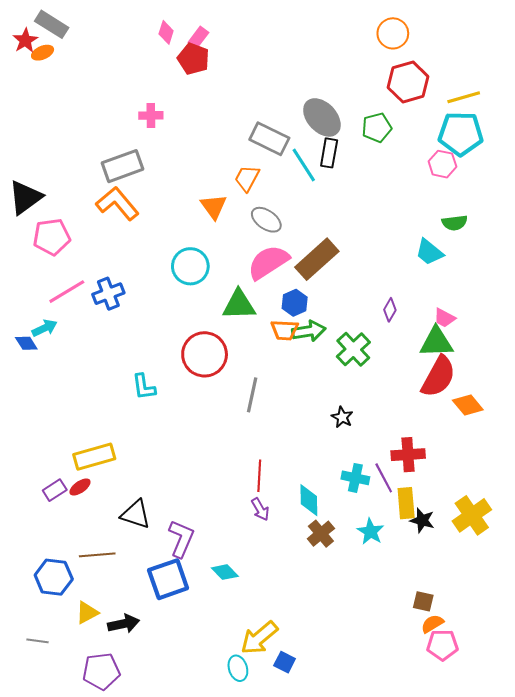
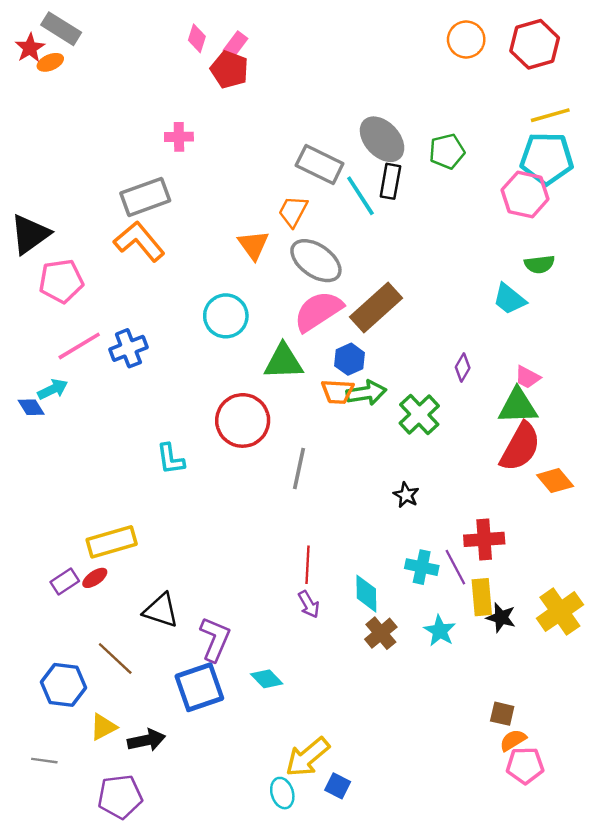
red hexagon: (408, 82) -> (535, 44), moved
pink hexagon: (442, 164) -> (525, 195), size x1.4
gray ellipse: (266, 220) -> (316, 261), size x1.4
brown line: (97, 555) -> (115, 658), turned 48

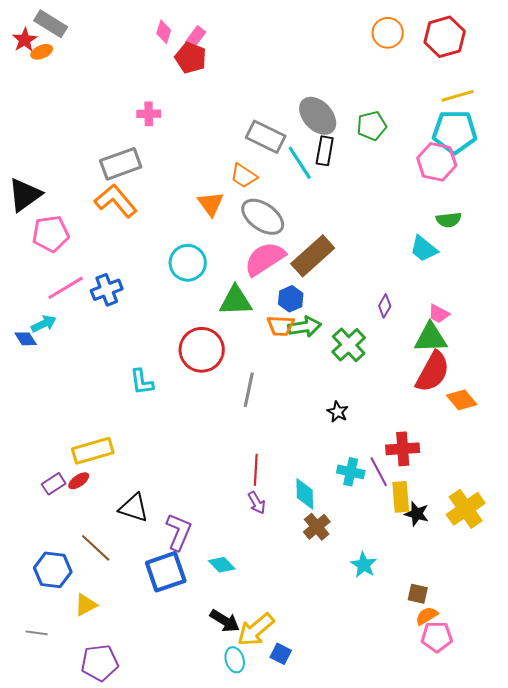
orange trapezoid: (293, 211) -> (244, 176), turned -84
cyan star: (440, 631) -> (364, 565), moved
black arrow: (146, 740) -> (225, 621), moved, turned 44

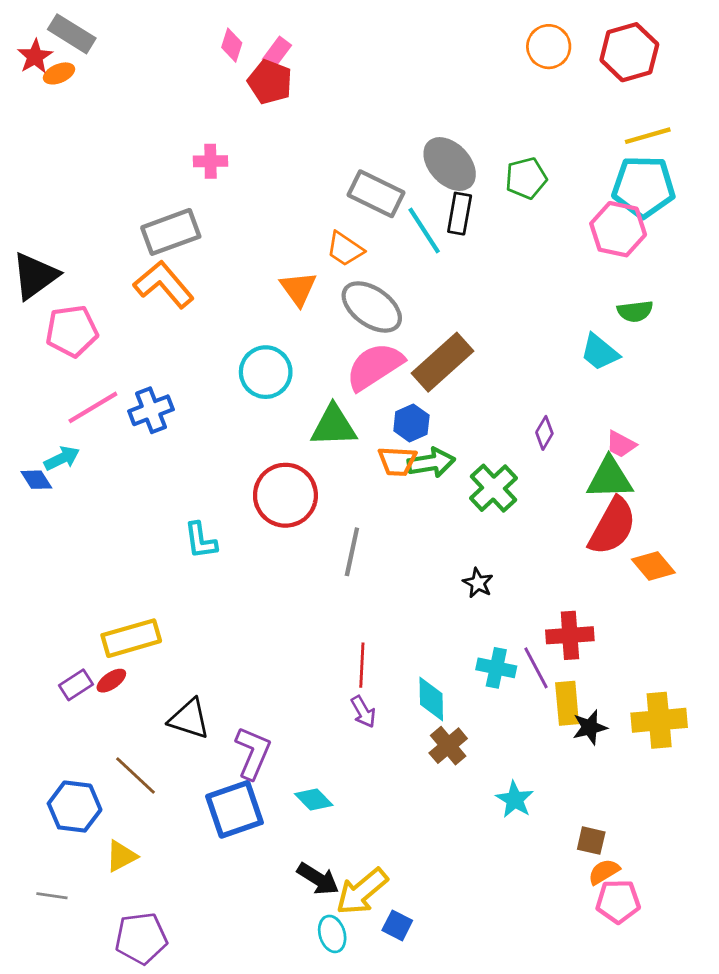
yellow cross: (466, 509) -> (659, 720), turned 30
black star: (417, 514) -> (590, 727), turned -30

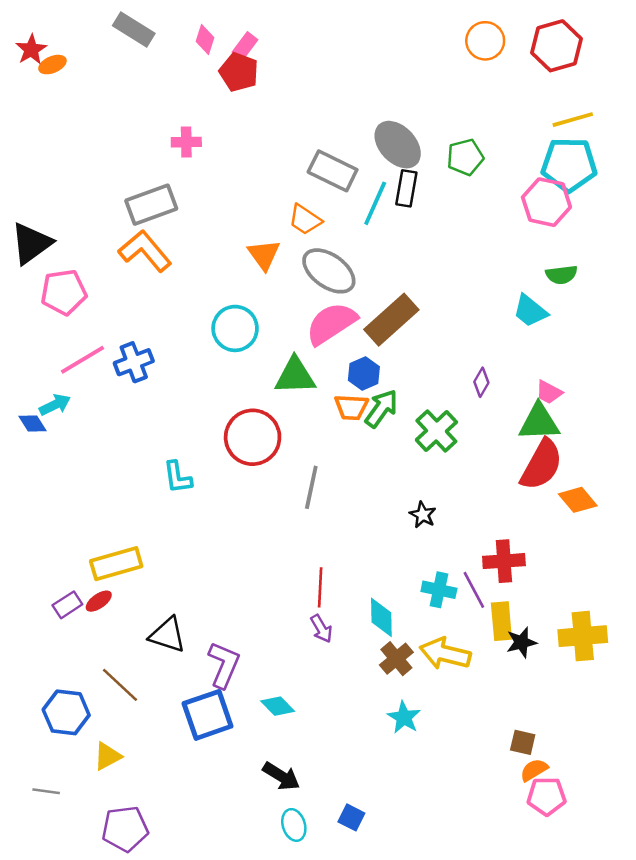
gray rectangle: (72, 34) -> (134, 30), moved
cyan line: (424, 231) -> (375, 203), turned 57
green arrow: (431, 463) -> (381, 408), turned -45
cyan star: (515, 799) -> (404, 717), moved
yellow arrow: (362, 891) -> (445, 654), moved, turned 54

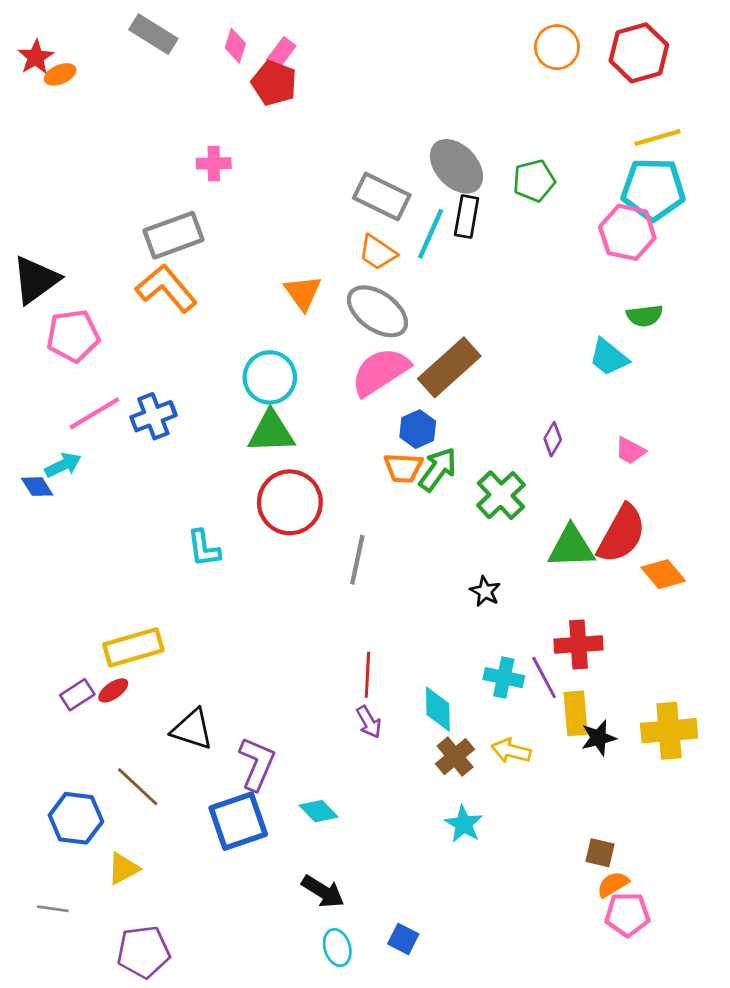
orange trapezoid: (305, 220) -> (377, 252), moved
green triangle: (295, 376) -> (271, 432), moved
green triangle: (539, 422) -> (571, 547), moved
yellow arrow: (445, 654) -> (511, 751), size x0.7

